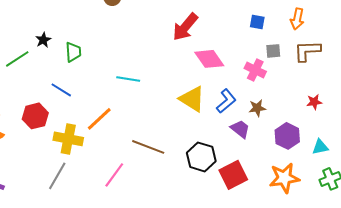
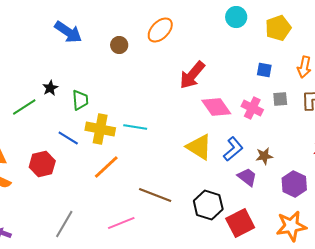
pink cross: (255, 70) -> (252, 108), moved
yellow cross: (68, 139) -> (100, 129), moved
pink line: (114, 175) -> (121, 223), turned 32

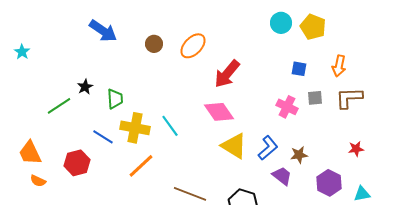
cyan circle: (236, 17) -> (281, 23), moved
yellow pentagon: (278, 28) -> (313, 27), turned -30
orange ellipse: (160, 30) -> (193, 46), moved
pink diamond: (216, 107) -> (219, 112), moved
cyan line: (135, 127) -> (170, 126), turned 45

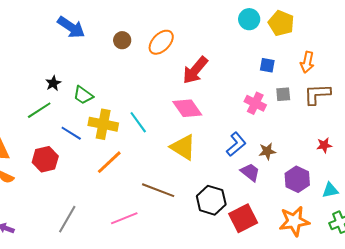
green trapezoid: (115, 99) -> (83, 95), turned 130
green line: (59, 106) -> (39, 110), moved
yellow triangle: (234, 146) -> (183, 147), moved

